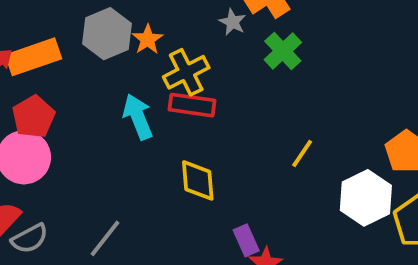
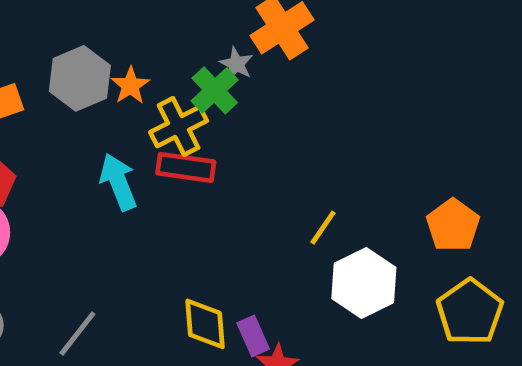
green cross: (283, 51) -> (215, 90), moved
yellow diamond: (198, 180) -> (205, 324), moved
white hexagon: (366, 198) -> (364, 283), moved

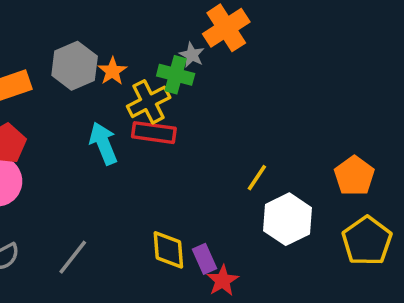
green cross: (215, 90) -> (176, 75), turned -32

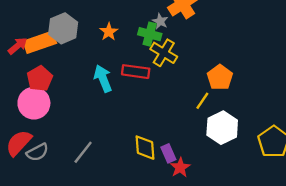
gray hexagon: (75, 66) -> (63, 28), moved
yellow cross: (149, 102) -> (164, 53), moved, turned -32
orange pentagon: (354, 176) -> (220, 77), moved

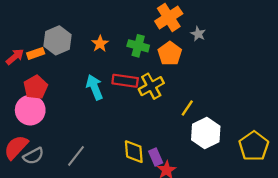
gray star: (160, 21) -> (198, 34), moved
orange rectangle: (40, 42) -> (36, 53), size x0.6
yellow cross: (164, 53) -> (151, 86), moved, turned 30
orange pentagon: (220, 77) -> (170, 53), moved

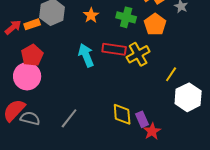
gray semicircle: (33, 156) -> (30, 118), turned -138

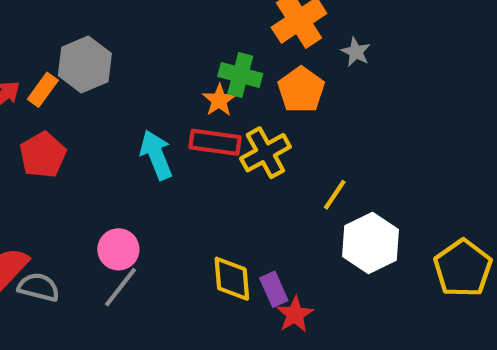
orange star: (91, 15) -> (219, 100), moved
orange rectangle: (32, 24) -> (43, 90), turned -35
pink circle: (27, 76) -> (118, 249), moved, size x0.7

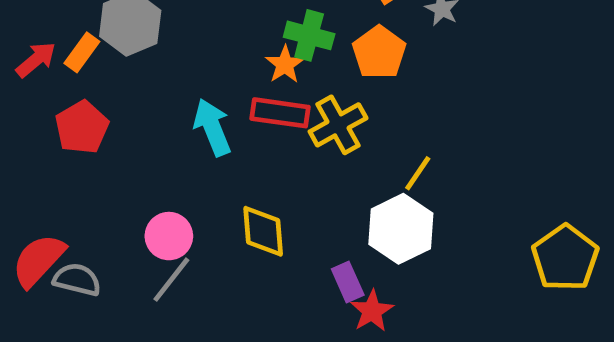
white hexagon: (370, 243) -> (401, 229), moved
yellow diamond: (232, 279) -> (263, 231), moved

